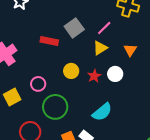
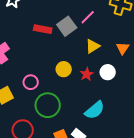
pink line: (104, 28) -> (88, 17), moved
red rectangle: (49, 41) -> (43, 29), moved

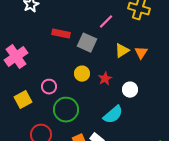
gray square: (67, 26) -> (87, 43), moved, turned -30
yellow triangle: (93, 46) -> (122, 51), moved
white circle: (108, 72) -> (130, 90), moved

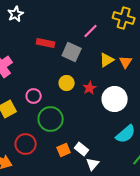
white circle: (130, 90) -> (115, 99), size x1.6
cyan semicircle: (113, 115) -> (126, 134), moved

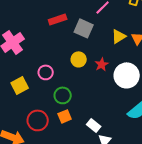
red rectangle: (46, 43) -> (58, 19), turned -30
green circle: (51, 119) -> (63, 95), size x0.7
orange square: (64, 150) -> (65, 116), moved

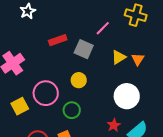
red star: (102, 64) -> (114, 125), moved
pink circle: (46, 72) -> (46, 93), size x1.6
green circle: (63, 95) -> (72, 110), moved

